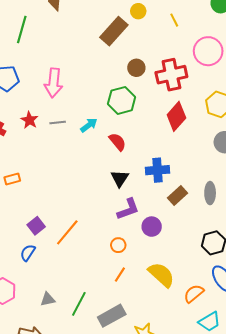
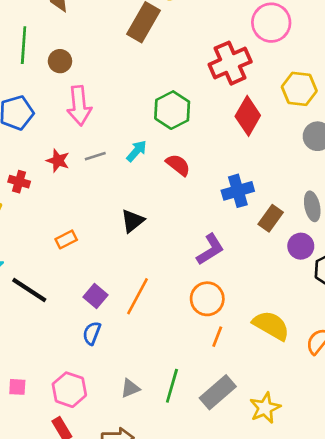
brown circle: (136, 68) -> (60, 61), moved
black triangle: (120, 178) -> (133, 221), moved, turned 30
orange rectangle: (12, 179) -> (66, 239), moved
purple circle: (152, 227) -> (301, 246), moved
orange circle: (118, 245) -> (207, 299), size x1.6

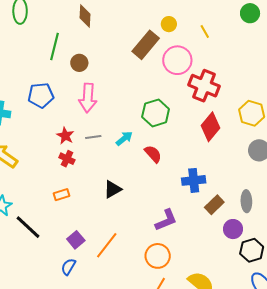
pink circle: (271, 23) -> (177, 60), moved
red cross: (230, 63) -> (204, 86), turned 36
red cross: (19, 182) -> (67, 159), moved

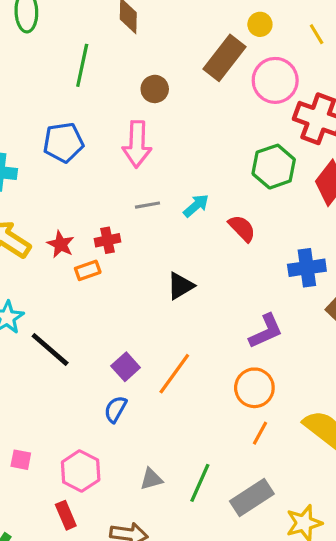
brown circle: (79, 63) -> (155, 89), moved
green hexagon: (156, 113) -> (274, 167), moved
red star: (65, 136) -> (61, 244), moved
red cross: (67, 159) -> (107, 240), turned -35
orange rectangle: (61, 195) -> (88, 270), moved

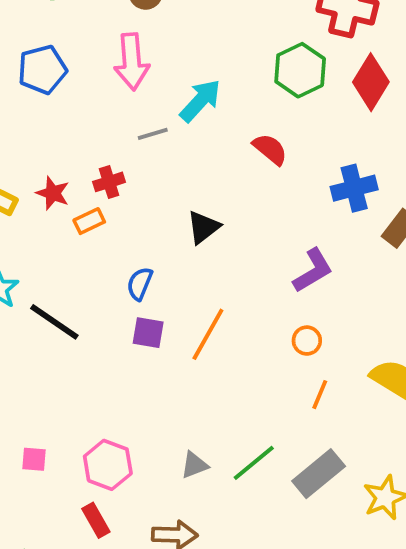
cyan arrow: (196, 206) -> (200, 101), moved, size x1.4
purple square: (126, 367) -> (148, 333), turned -32
orange circle: (254, 388) -> (307, 341), size x0.6
blue semicircle: (115, 409) -> (140, 284), moved
green line: (200, 483) -> (254, 463), turned 33

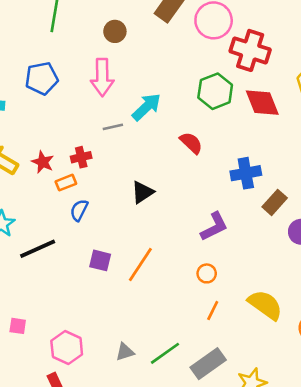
red diamond: (371, 82) -> (262, 103), turned -57
blue semicircle: (140, 284) -> (79, 210), moved
black line: (54, 322) -> (38, 249), turned -63
pink square: (34, 459) -> (18, 326), moved

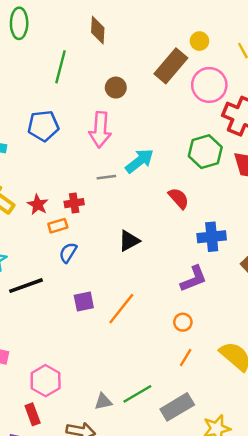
blue cross: (246, 173) -> (212, 237), moved
purple square: (100, 260) -> (84, 302), turned -30
gray triangle: (125, 352) -> (103, 402), moved

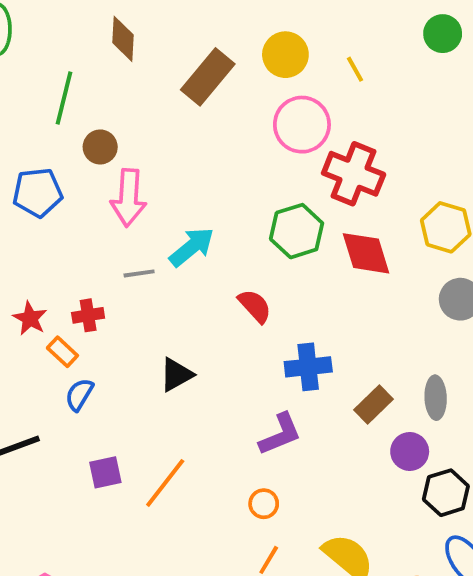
yellow circle: (199, 41) -> (285, 55), size x1.5
brown rectangle: (171, 66) -> (208, 77), moved
brown circle: (116, 88) -> (100, 147), moved
orange rectangle: (58, 226) -> (62, 352), turned 60

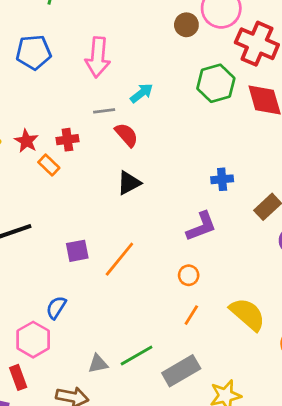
brown circle: (100, 147) -> (186, 25), moved
cyan arrow: (192, 247) -> (142, 93), size x0.7
red semicircle: (255, 306) -> (126, 135), moved
blue cross: (308, 367) -> (222, 179), size x0.7
blue semicircle: (79, 395) -> (56, 308), moved

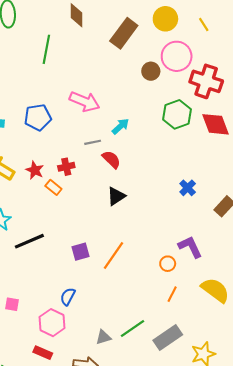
blue pentagon: (34, 52) -> (38, 117), moved
pink arrow: (98, 57) -> (85, 102), turned -68
blue cross: (222, 179) -> (188, 188), turned -35
purple L-shape: (201, 226) -> (190, 247), moved, turned -90
red rectangle: (18, 377) -> (43, 353), turned -42

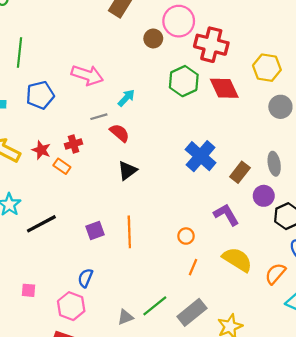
green line: (46, 49) -> (20, 52), moved
blue cross: (188, 188) -> (201, 156), size x1.8
purple L-shape: (190, 247) -> (226, 215), moved
orange line: (113, 255) -> (129, 232), turned -32

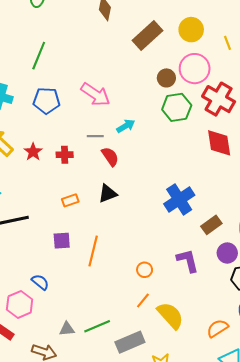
green hexagon: (184, 81) -> (177, 107), moved
orange rectangle: (62, 166) -> (70, 200), moved, turned -70
yellow semicircle: (237, 260) -> (170, 315), moved
blue semicircle: (85, 278) -> (40, 282), turned 90

